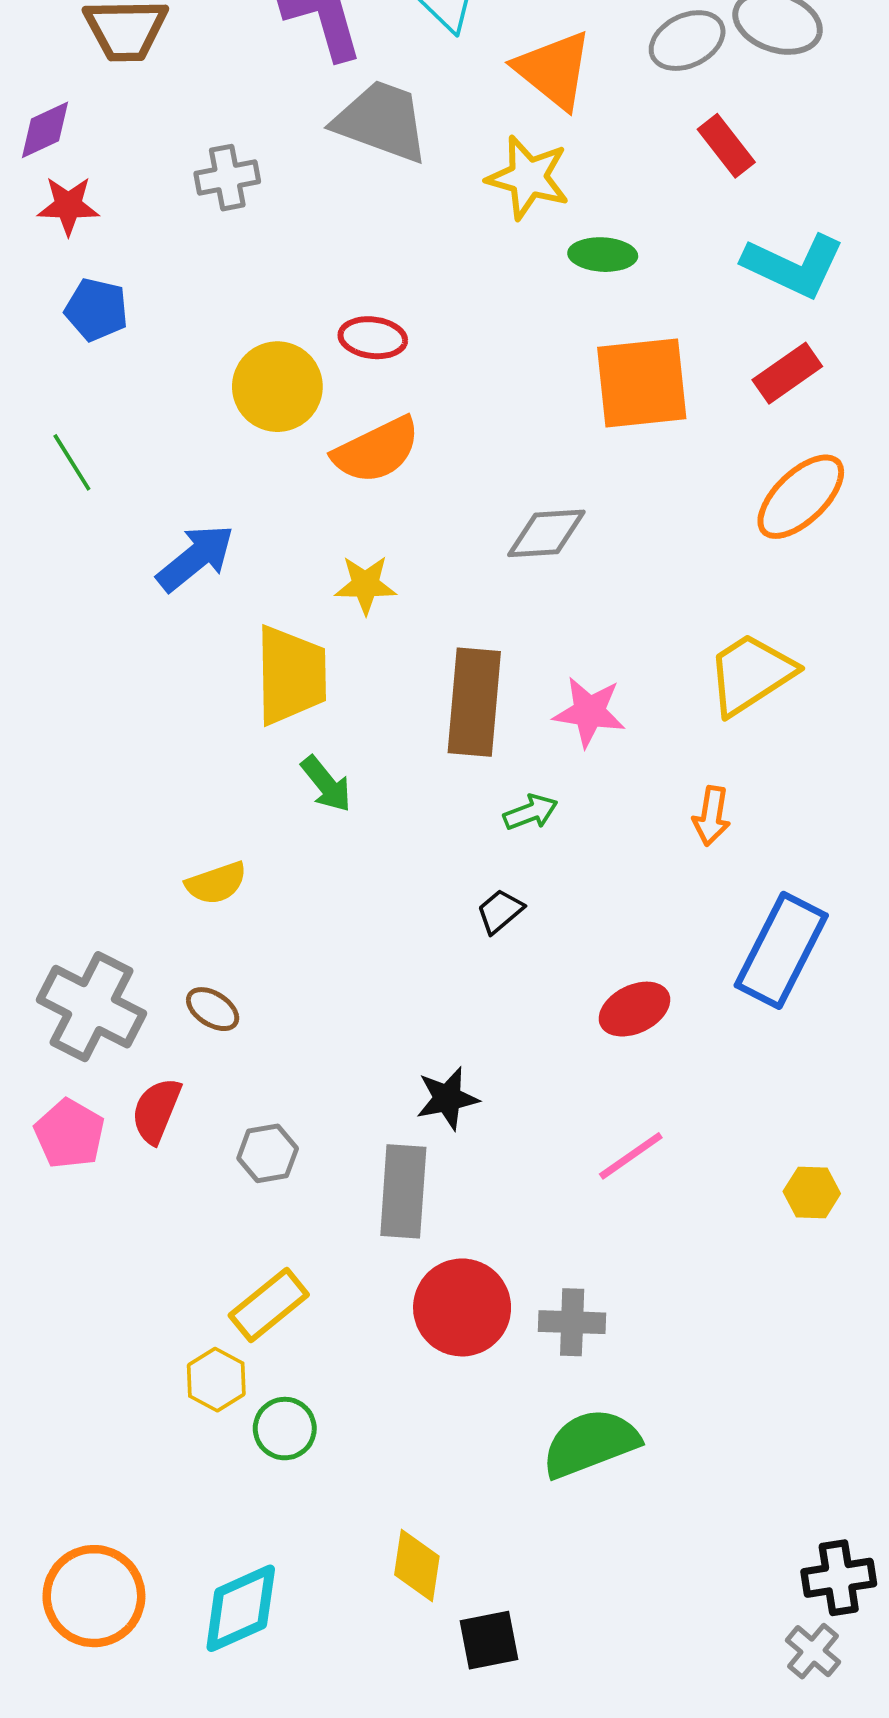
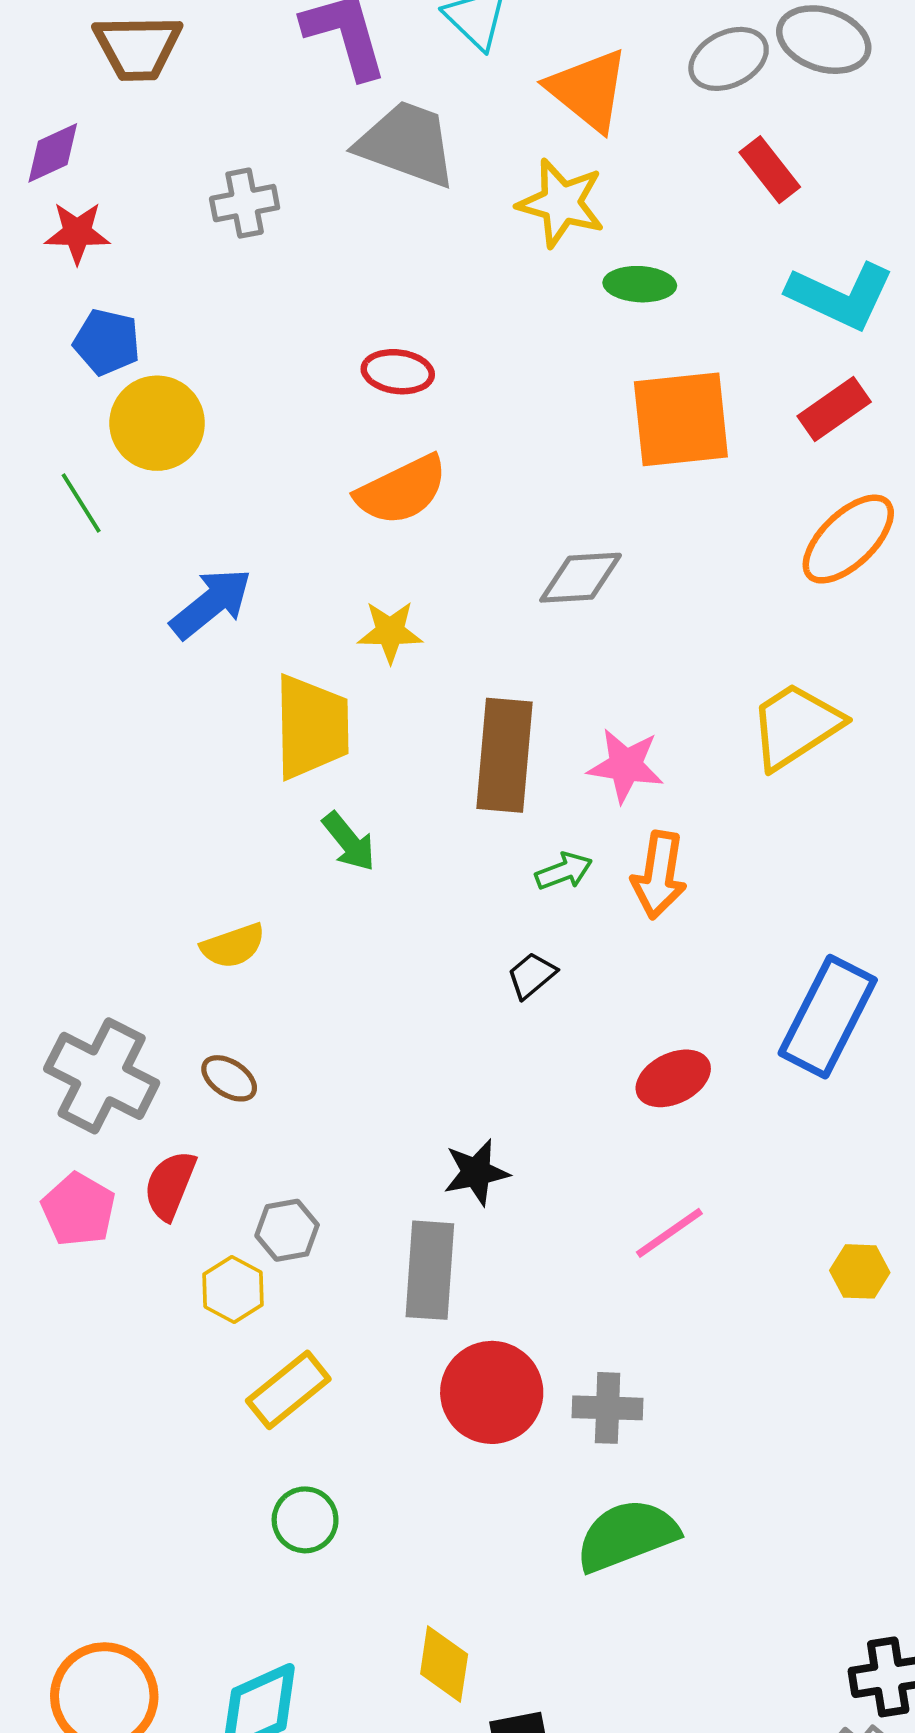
yellow circle: (277, 387) -> (157, 423), moved
orange arrow: (712, 816) -> (659, 875), moved, size x1.4
yellow hexagon: (216, 1380) -> (233, 1289), moved

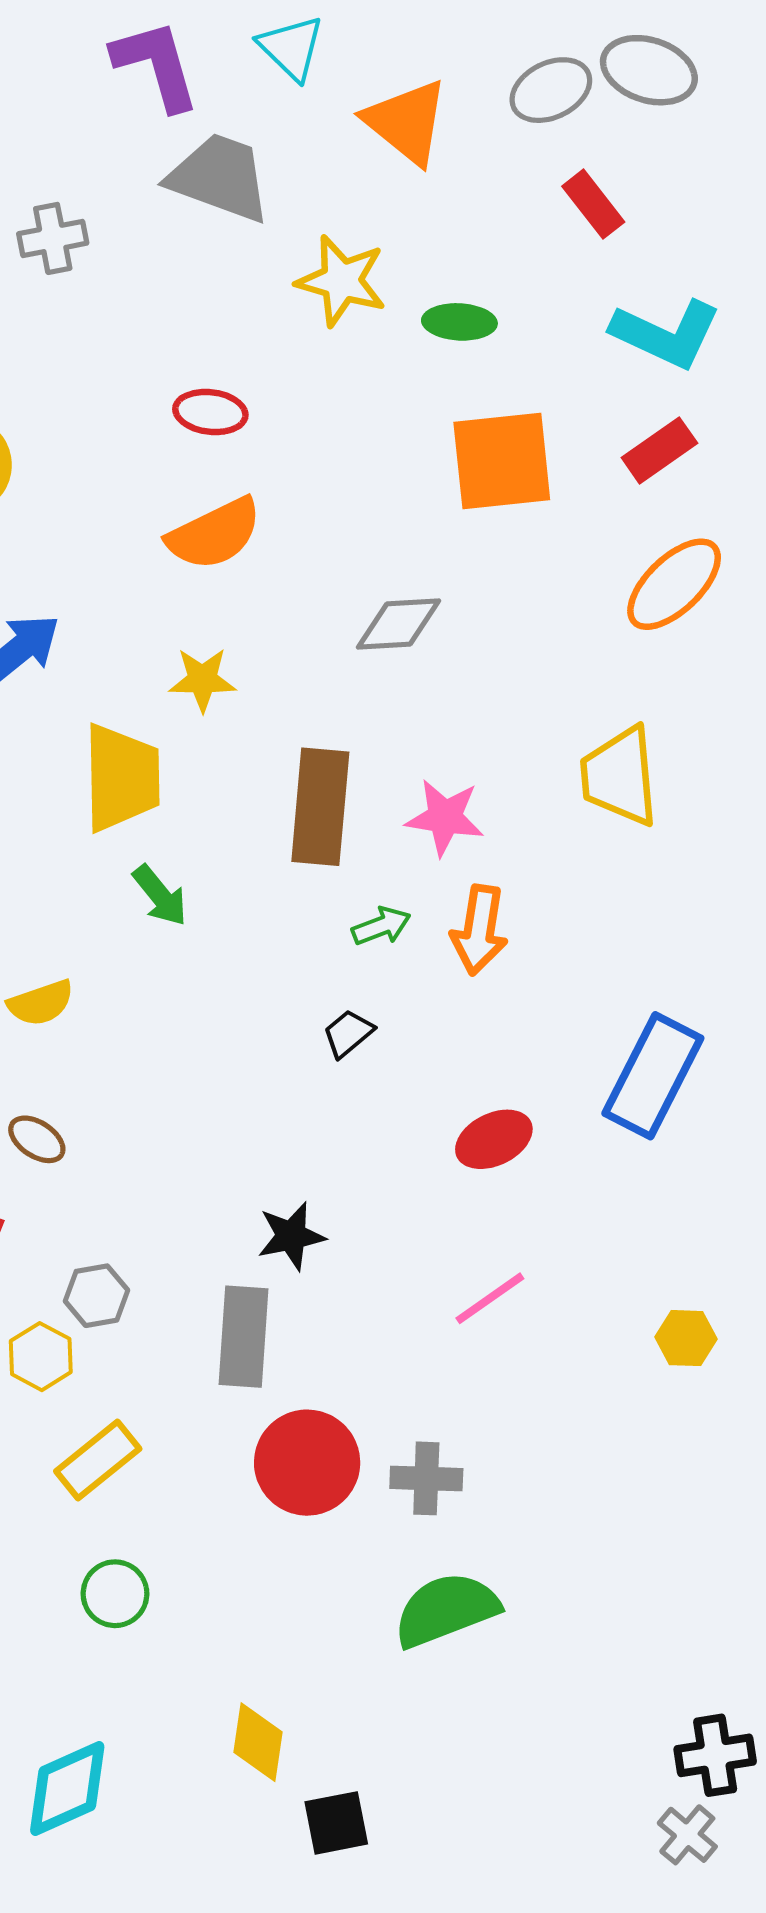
yellow star: (561, 203) -> (342, 281), moved
yellow trapezoid: (795, 726) -> (620, 776), turned -62

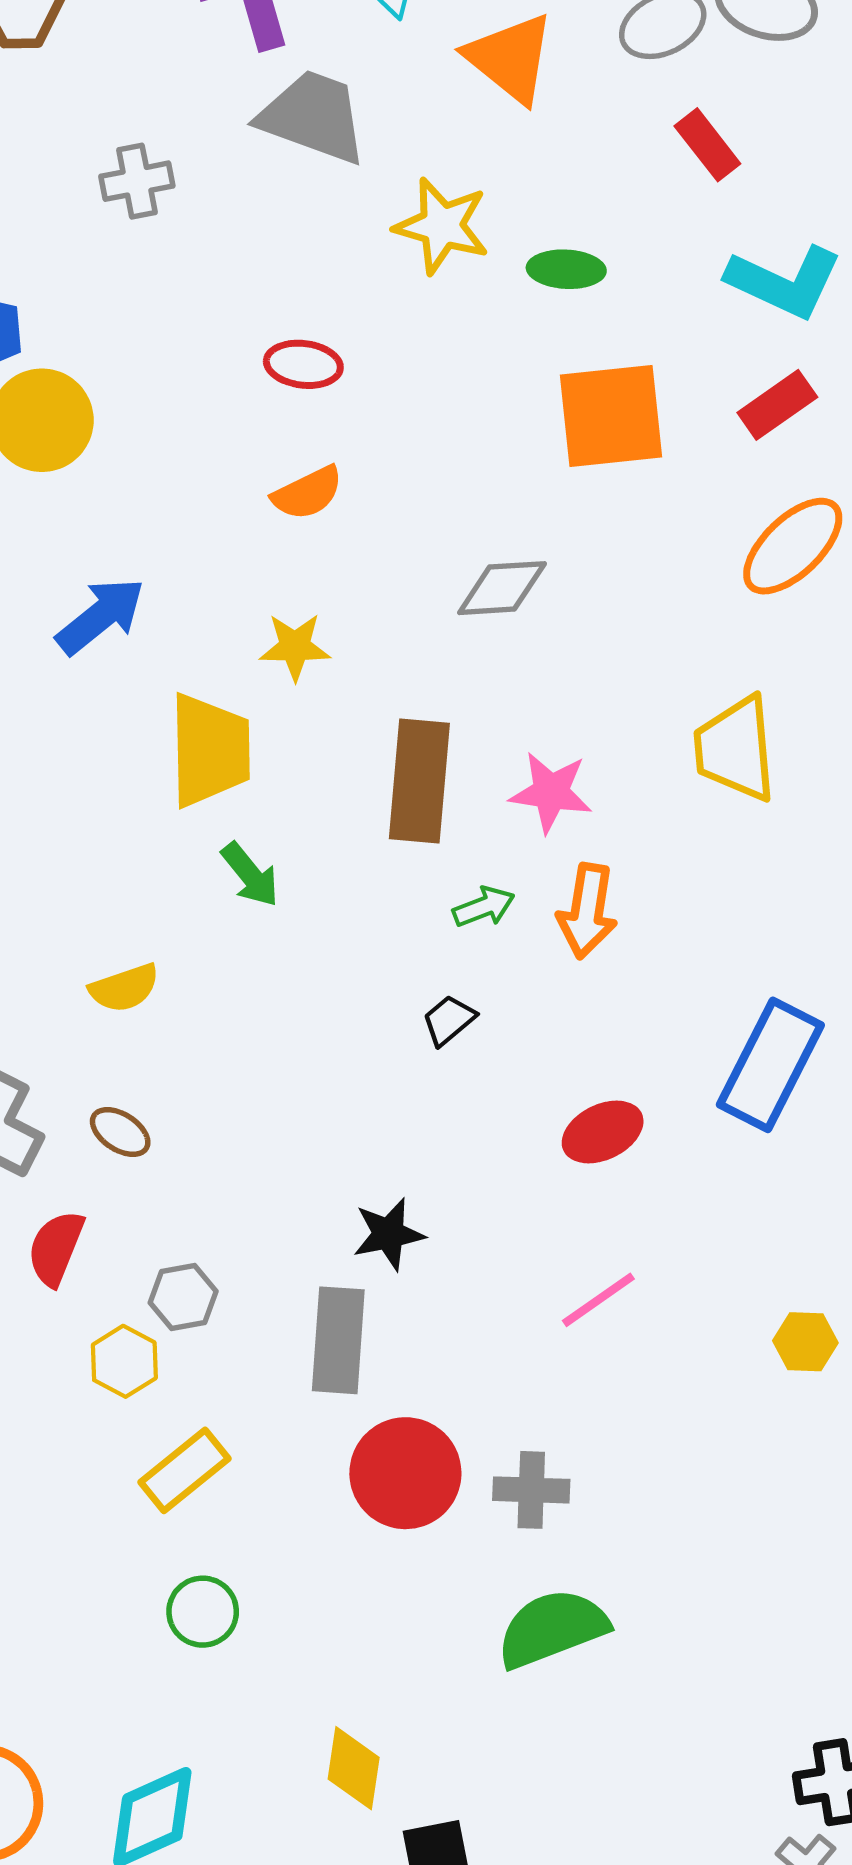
orange semicircle: (214, 534) -> (308, 493), size x0.7

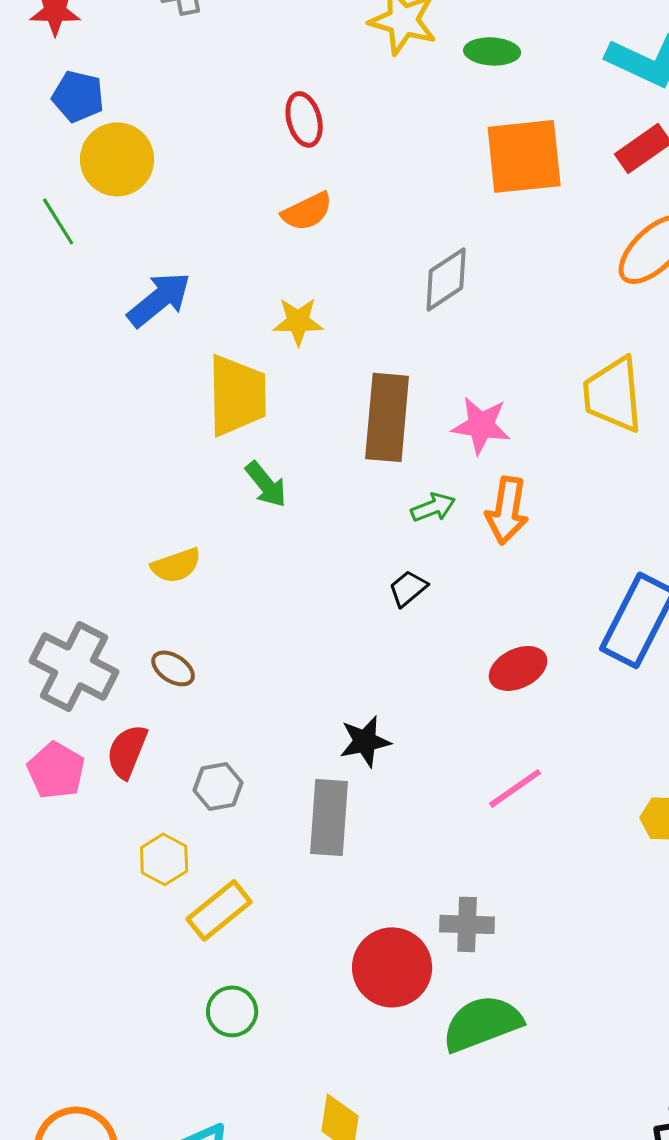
red ellipse: (303, 364) -> (304, 119), turned 68
gray diamond: (502, 588) -> (446, 279), turned -30
yellow hexagon: (124, 1361) -> (164, 859), moved
red circle: (405, 1473) -> (392, 967), moved

